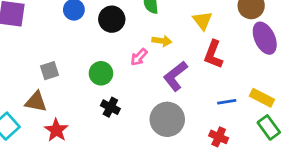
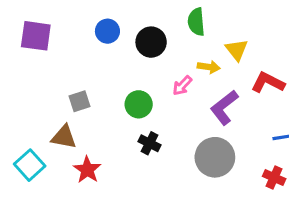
yellow triangle: (202, 21) -> (237, 50), moved
red L-shape: (213, 54) -> (268, 83), turned 96

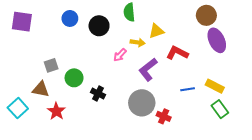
yellow triangle: (237, 50) -> (156, 31), turned 49
green circle: (139, 104) -> (74, 78), moved
red cross: (274, 178) -> (164, 116), moved

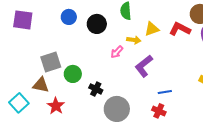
red L-shape: (177, 53) -> (180, 29), moved
gray square: (51, 65) -> (51, 62), size x1.5
blue line: (188, 89) -> (165, 92), moved
gray circle: (142, 103) -> (117, 109), moved

